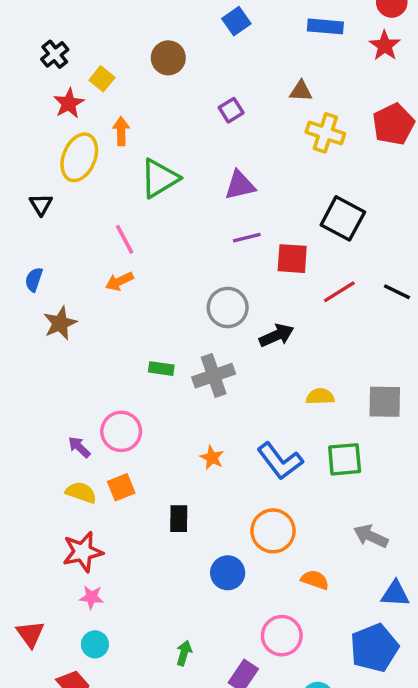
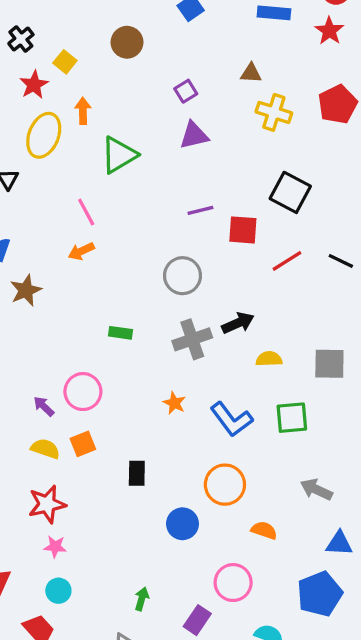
purple triangle: (240, 185) -> (194, 135), moved
black arrow: (277, 335) -> (238, 323), moved
gray cross: (214, 376) -> (192, 339), moved
orange star: (212, 458) -> (174, 403), moved

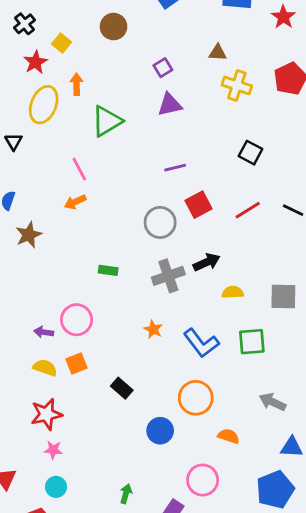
black square: (290, 192) -> (251, 153), size x0.7
red square: (243, 230) -> (198, 205), moved, turned -32
purple arrow: (44, 406) -> (44, 332), turned -36
black rectangle: (137, 473) -> (122, 388), turned -50

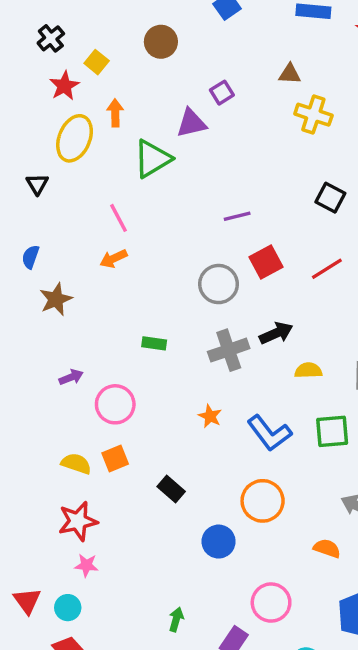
purple triangle: (170, 105) -> (191, 123), moved
purple arrow: (44, 332) -> (71, 377), moved, turned 150
orange semicircle: (229, 436) -> (327, 548), moved
cyan circle: (56, 487) -> (68, 608), moved

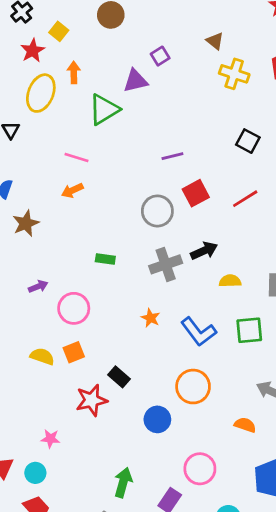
brown triangle: (290, 74) -> (215, 41), turned 36
pink line: (119, 218) -> (76, 158), turned -45
red star: (78, 521) -> (92, 400), moved
green arrow: (176, 619) -> (123, 482), size x1.5

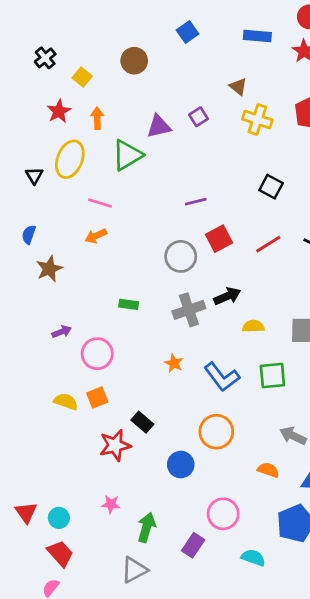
red star: (33, 51) -> (59, 111), moved
purple square: (160, 56) -> (199, 117), moved
yellow ellipse: (41, 93) -> (70, 159), moved
pink star: (50, 439) -> (111, 504), moved

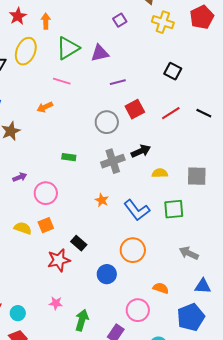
purple triangle: (159, 126) -> (100, 53), moved
pink line: (100, 203) -> (62, 81), moved
orange semicircle: (268, 470) -> (161, 288), moved

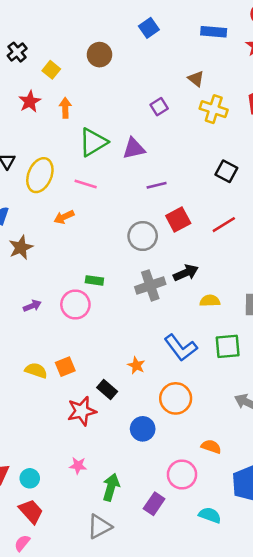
yellow ellipse: (26, 51) -> (40, 175), moved
pink circle: (46, 193) -> (75, 305), moved
orange star: (102, 200) -> (136, 365), moved

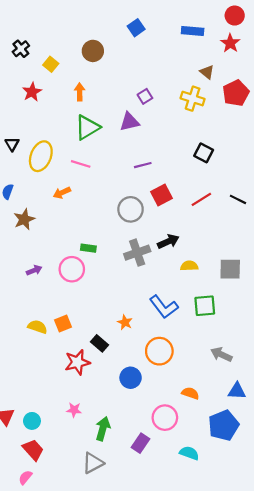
brown triangle: (196, 79) -> (207, 72), moved
orange arrow: (65, 108) -> (80, 92), moved
purple triangle: (134, 148) -> (129, 122), moved

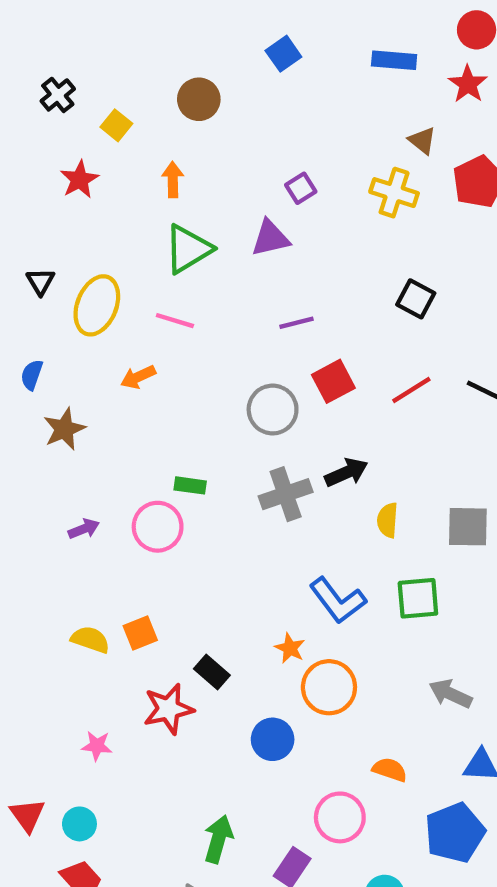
yellow semicircle: (189, 266) -> (388, 520), turned -84
orange star: (125, 322) -> (290, 648), moved
pink star: (74, 410) -> (97, 746), moved

